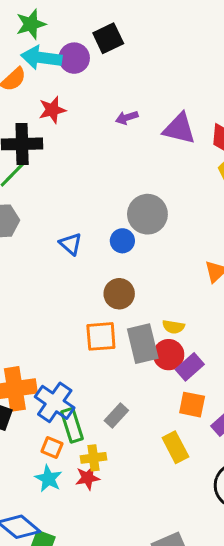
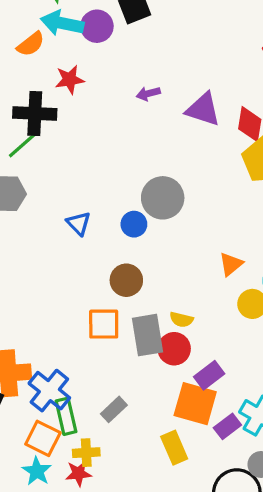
purple rectangle: (190, 367) -> (209, 375), moved
orange square: (192, 405) -> (195, 404), size x1.5
orange square: (52, 448) -> (43, 438), size x1.5

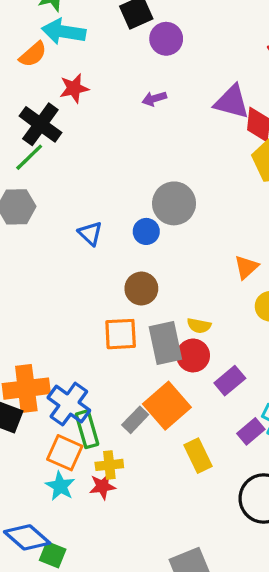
purple circle: (97, 26) -> (166, 39), moved
purple triangle: (203, 109) -> (232, 102), moved
black cross: (35, 113) -> (40, 124), turned 36
orange square: (195, 404) -> (167, 406), moved, turned 36

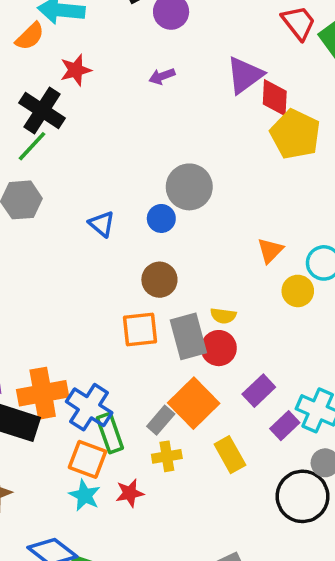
purple triangle: (232, 102) -> (245, 75), turned -48
purple rectangle: (230, 381) -> (259, 391), moved
yellow cross: (109, 465) -> (167, 456), moved

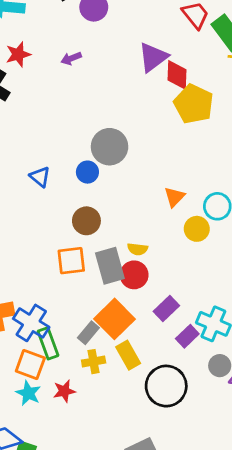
purple arrow: (162, 76) -> (71, 58), moved
yellow rectangle: (230, 455) -> (128, 355), moved
black circle: (303, 496) -> (166, 386), moved

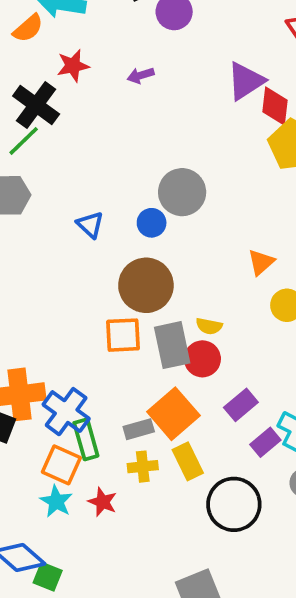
brown circle: (86, 221) -> (146, 285), size x1.5
gray rectangle: (88, 333) -> (139, 429), turned 30
red star: (64, 391) -> (103, 502), turned 30

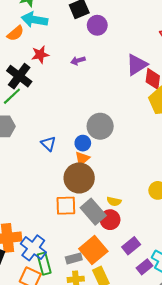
orange triangle: (261, 262) -> (82, 159), moved
gray rectangle: (172, 345) -> (93, 212), turned -30

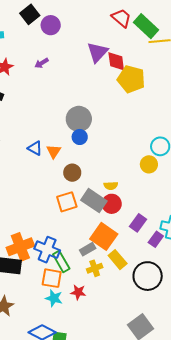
blue circle: (83, 143) -> (80, 137), moved
orange triangle: (82, 159) -> (54, 151), moved
brown circle: (79, 178) -> (72, 173), size x0.6

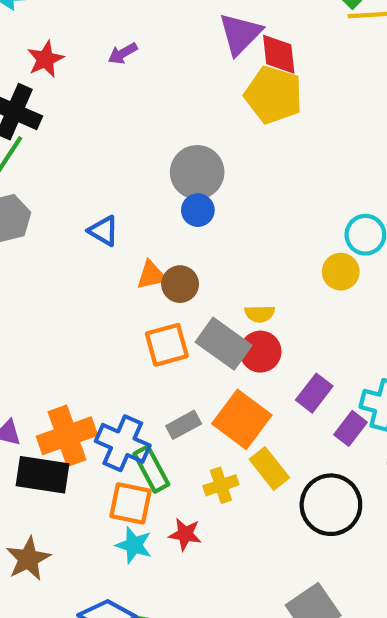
yellow pentagon: (131, 79) -> (273, 95), moved
orange triangle: (54, 151) -> (151, 275), moved, turned 42
gray rectangle: (88, 249) -> (184, 425), moved

